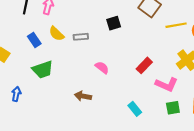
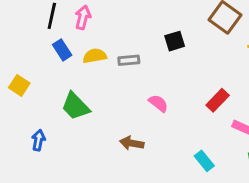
yellow semicircle: (56, 34) -> (95, 56), turned 126
blue rectangle: (34, 40) -> (62, 50), moved
green trapezoid: (43, 70) -> (75, 106), turned 65

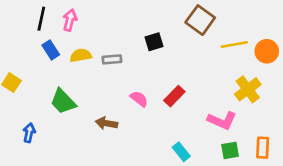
red rectangle: (218, 100) -> (174, 96), moved
brown arrow: (132, 143) -> (106, 123), moved

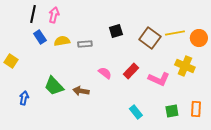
brown square: (200, 20) -> (150, 38), moved
yellow cross: (248, 89) -> (185, 66), turned -30
green trapezoid: (63, 102) -> (54, 86), moved
pink L-shape: (222, 121) -> (159, 79), moved

